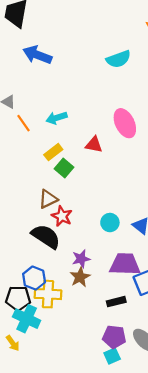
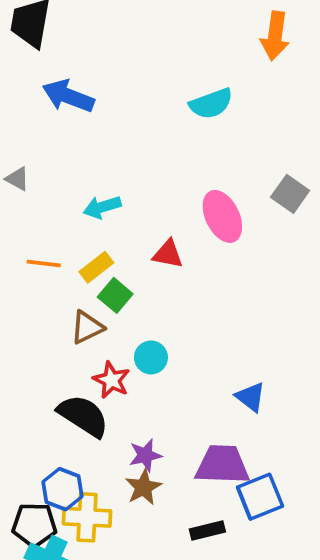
orange line: (23, 123) -> (44, 263), moved, turned -48
brown triangle: (48, 199) -> (87, 327), moved
cyan circle: (110, 223) -> (151, 357), moved

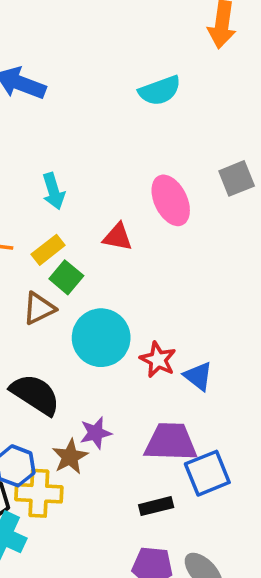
gray square: (290, 194) -> (237, 178), turned 33
cyan arrow: (102, 207) -> (54, 191), turned -90
cyan circle: (151, 357) -> (101, 338), size x1.8
red star: (111, 380) -> (158, 360), moved
brown star: (143, 487) -> (70, 457), moved

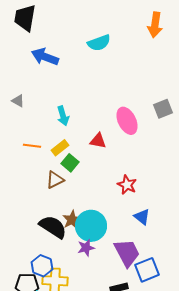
cyan semicircle: (160, 91) -> (99, 43), moved
cyan circle: (101, 338) -> (91, 226), moved
red star: (158, 360) -> (127, 185), moved
purple trapezoid: (171, 442) -> (127, 253), turned 60
brown star: (70, 457) -> (72, 220), moved

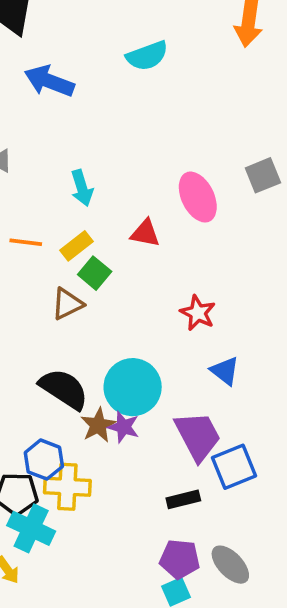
brown star: (72, 220) -> (98, 425), moved
purple star: (86, 248) -> (124, 427), turned 30

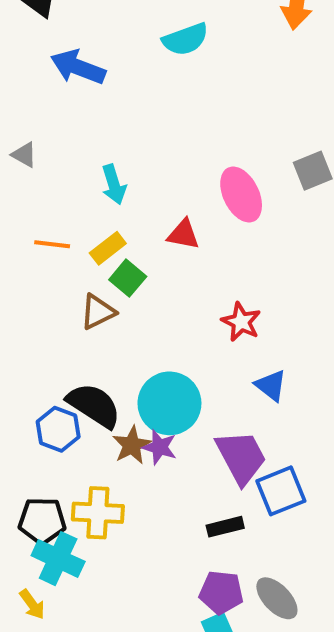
blue hexagon: (44, 460) -> (58, 429), moved

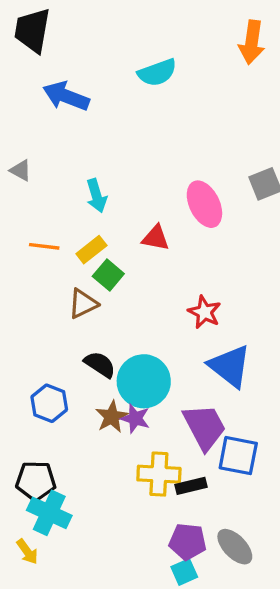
blue triangle: (271, 385) -> (230, 366), size x1.6
black semicircle: (94, 405) -> (100, 364), moved, size x0.7
blue square: (281, 491) -> (238, 456), turned 33
yellow cross: (98, 513) -> (159, 474), moved

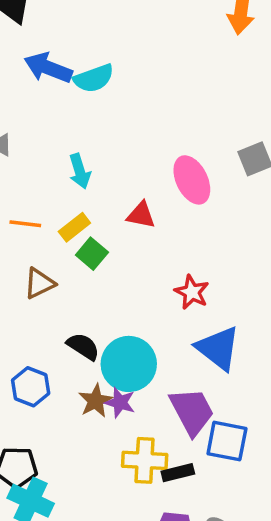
cyan semicircle: (157, 73) -> (94, 78), moved
brown triangle: (83, 304) -> (39, 283), moved

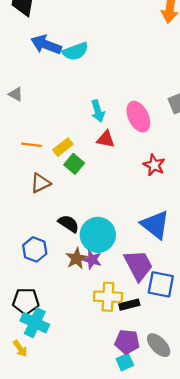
cyan arrow: (80, 171) -> (98, 111), moved
red star: (192, 292) -> (154, 165), moved

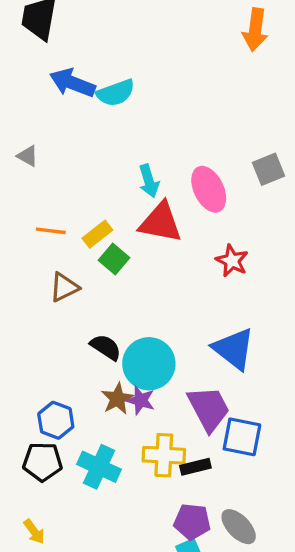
red triangle: (106, 139) -> (161, 222), size x1.6
blue hexagon: (35, 249) -> (56, 420), moved
cyan cross: (35, 323) -> (99, 467), moved

